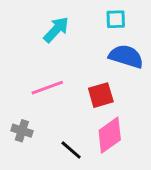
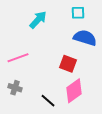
pink line: (47, 88) -> (18, 58), moved
red square: (101, 95) -> (68, 64), turned 36

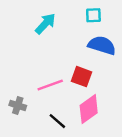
pink line: (18, 58) -> (50, 85), moved

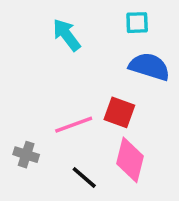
cyan arrow: (45, 24) -> (67, 35), turned -80
pink diamond: (89, 109) -> (130, 160), turned -40

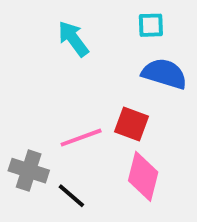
gray cross: (26, 155) -> (29, 171), size x1.4
black line: (84, 177) -> (71, 196), moved

